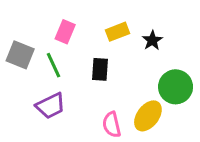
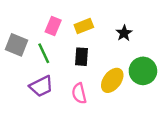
yellow rectangle: (117, 32) -> (84, 26), moved
yellow ellipse: (148, 116) -> (112, 80), moved
pink semicircle: (112, 125) -> (79, 93), moved

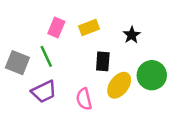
gray square: (17, 45) -> (17, 63), moved
black rectangle: (82, 57) -> (103, 61), moved

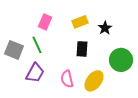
yellow rectangle: (89, 27) -> (80, 22), moved
yellow ellipse: (119, 85) -> (94, 81), moved
purple trapezoid: (44, 92) -> (35, 73), turned -35

